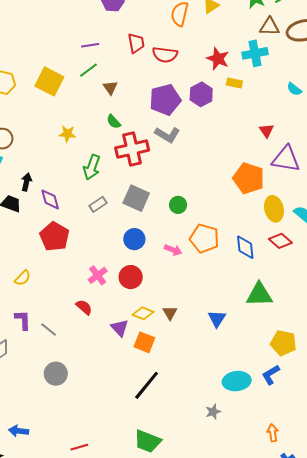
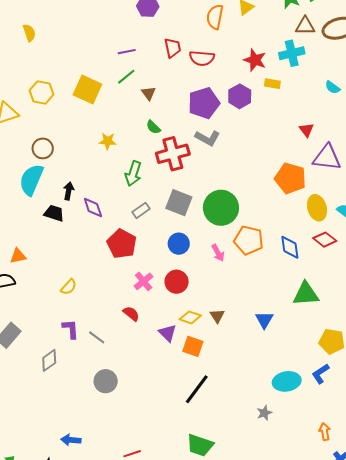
green circle: (178, 205) -> (221, 208), size x2.0
red pentagon: (54, 237) -> (122, 244), moved
pink arrow: (173, 250) -> (218, 253), turned 42

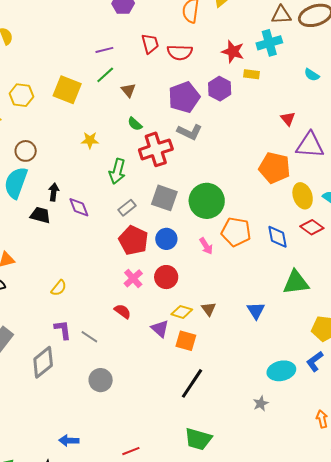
red pentagon: (122, 244) -> (133, 240), moved
gray diamond: (49, 360) -> (43, 362), size x1.4

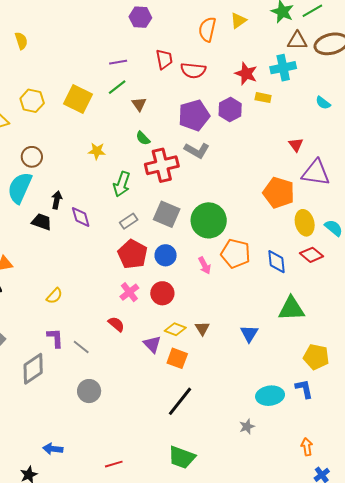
blue L-shape: (315, 361) -> (304, 389), turned 110

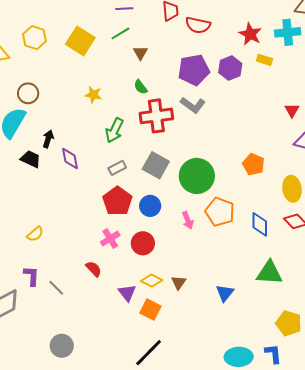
orange pentagon: (279, 193) -> (254, 164), moved, size x0.7
gray circle: (89, 391) -> (62, 346), moved

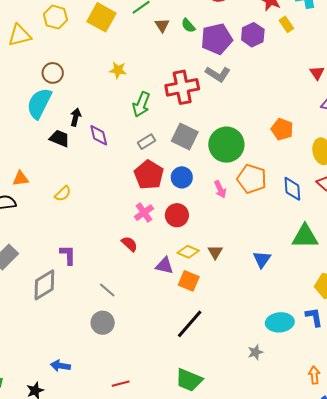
yellow rectangle: (264, 60) -> (286, 24), turned 42
green semicircle: (141, 87) -> (188, 26), moved
yellow semicircle: (35, 234) -> (63, 194), moved
gray line: (56, 288) -> (107, 290), moved
purple triangle: (127, 293) -> (164, 266), turned -36

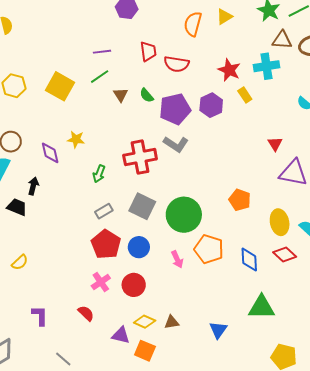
green arrow: (141, 104) -> (99, 174), size x0.7
purple diamond: (99, 135) -> (50, 153), moved
brown triangle: (215, 252) -> (172, 322), turned 49
purple L-shape: (68, 255) -> (40, 316), moved

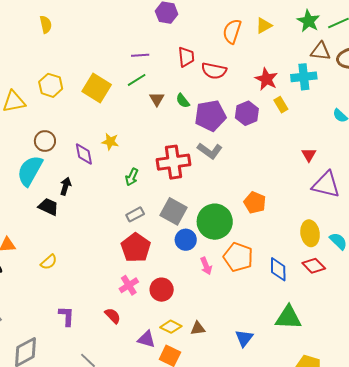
orange pentagon: (240, 200) -> (255, 203), moved
blue circle: (139, 247) -> (186, 240), moved

